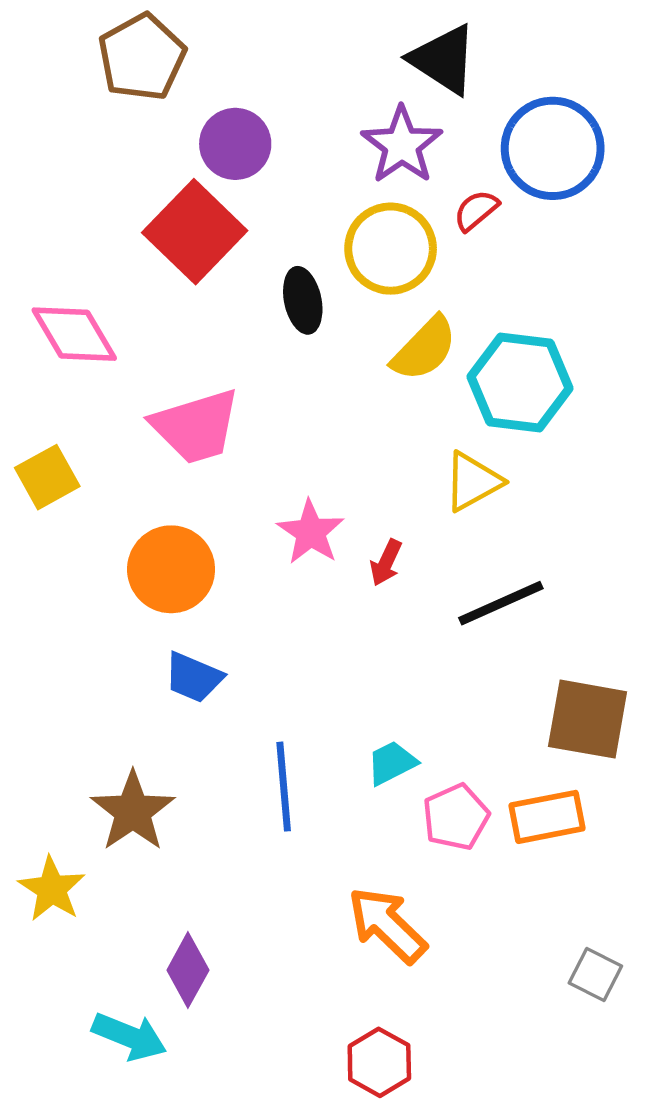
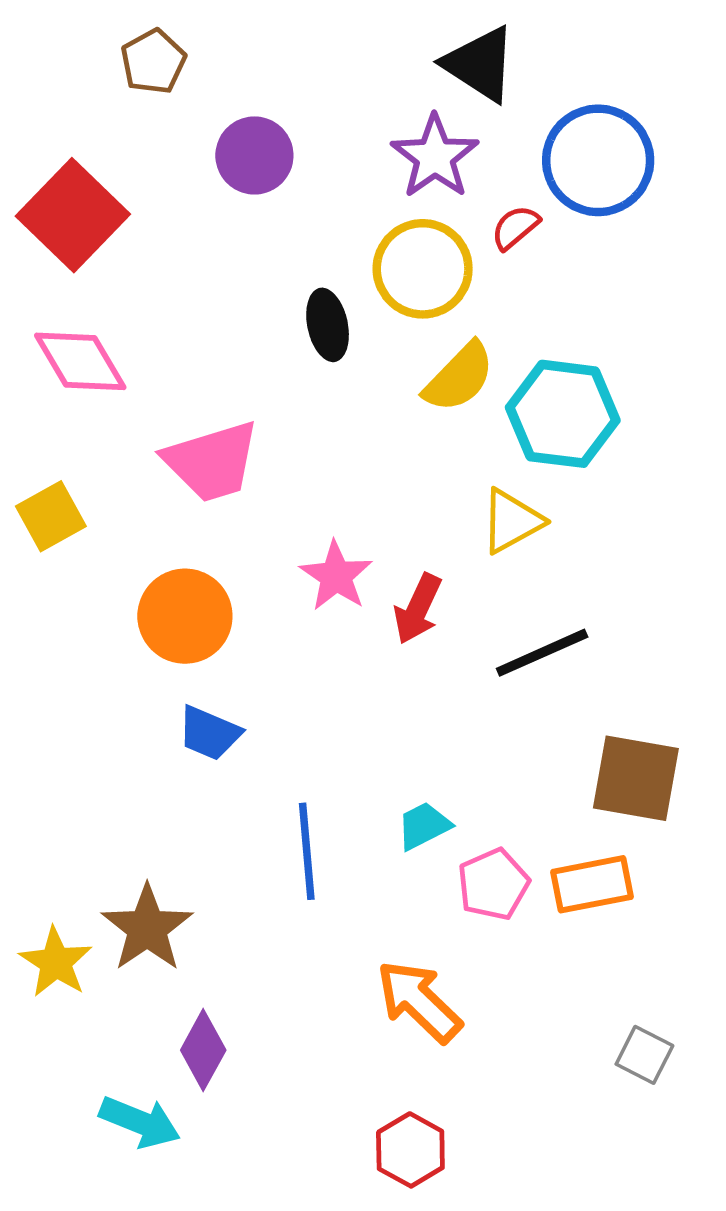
brown pentagon: (142, 57) -> (153, 62), size x0.7
red square: (195, 232) -> (73, 215), moved
red arrow: (386, 563) -> (418, 609), size x1.4
brown star: (133, 811) -> (147, 928), moved

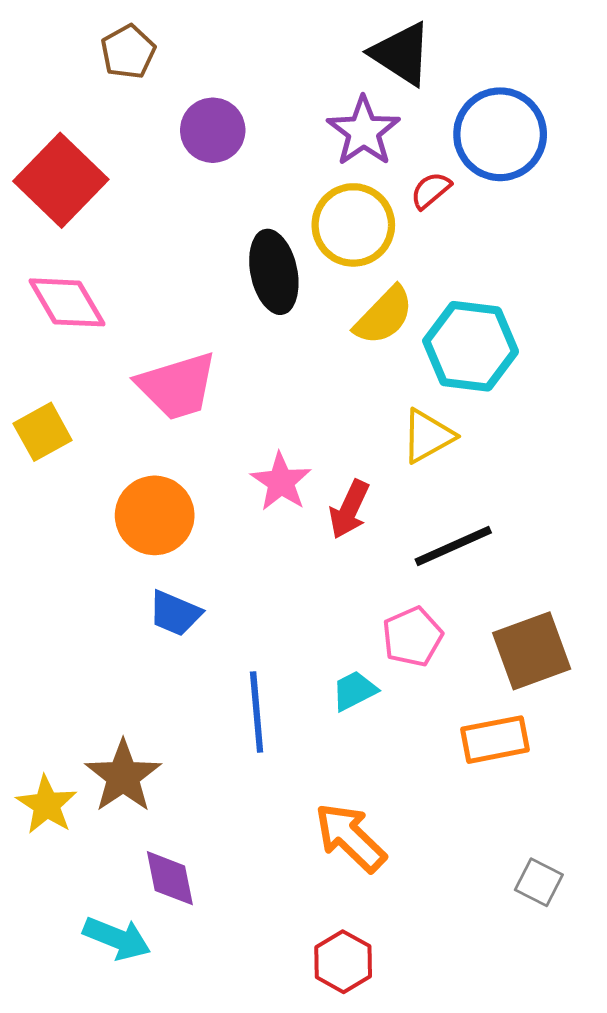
black ellipse: (328, 325) -> (274, 272), size x1.4
brown square: (636, 778) -> (532, 651), turned -30
pink pentagon: (493, 884) -> (412, 637), moved
purple diamond: (203, 1050) -> (170, 878), turned -40

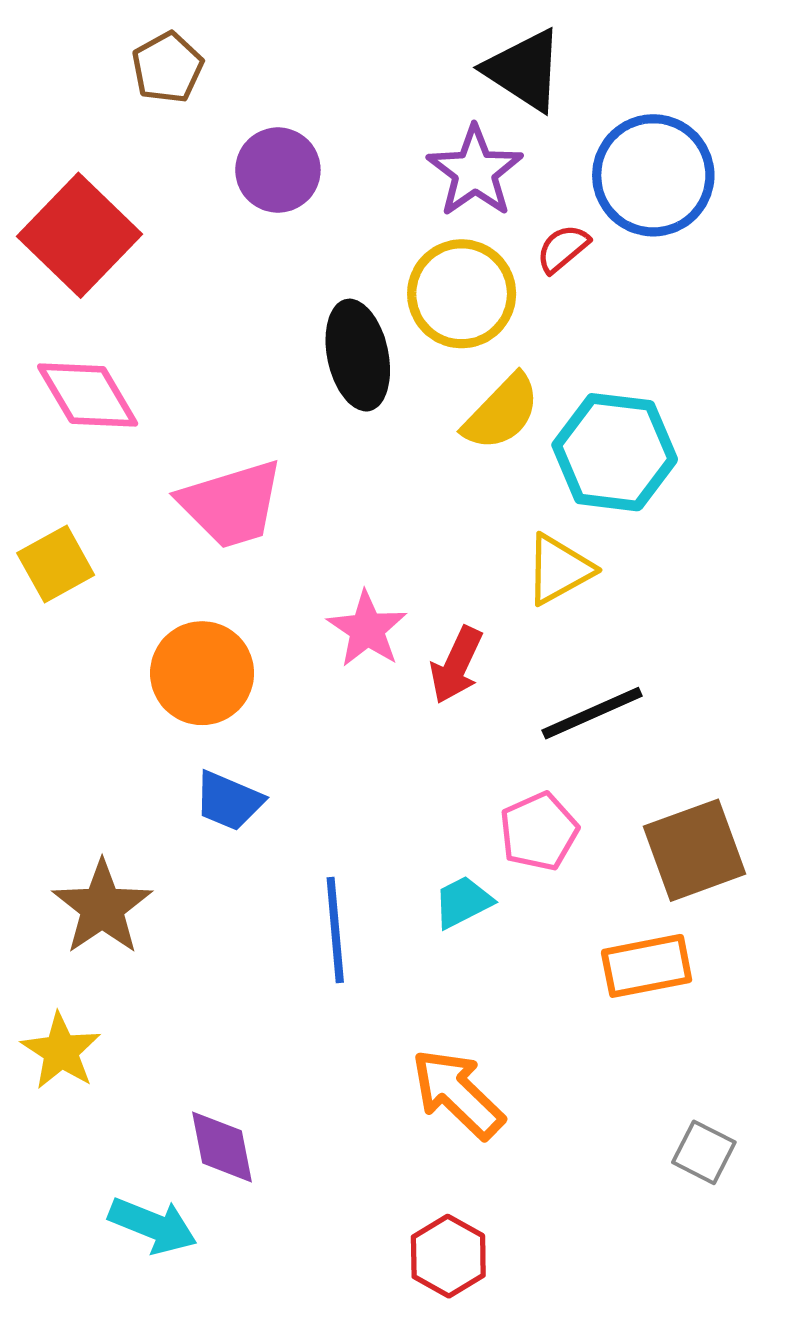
brown star: (123, 776) -> (102, 907), moved

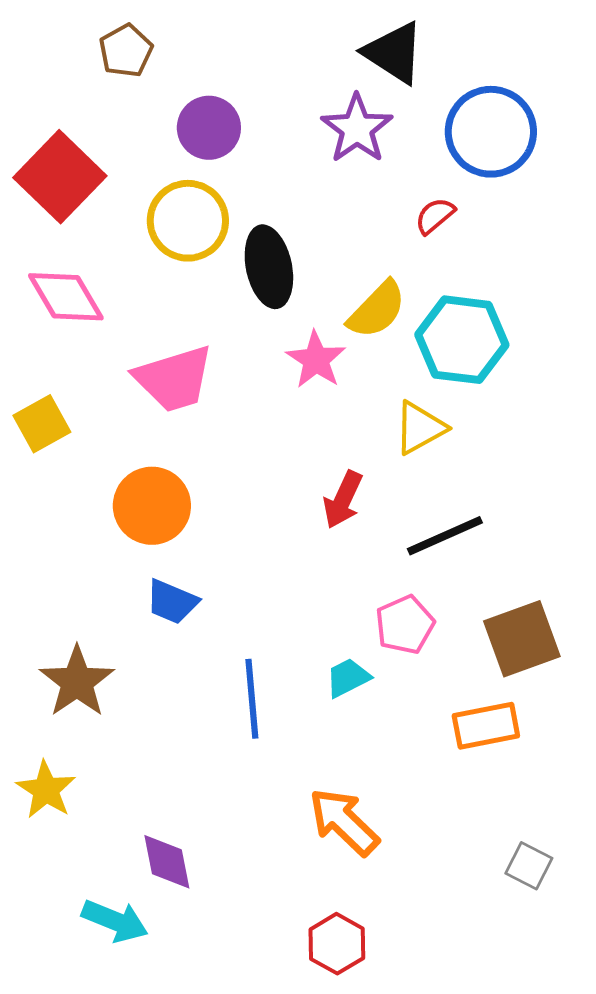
red semicircle: (563, 249) -> (435, 216), moved
yellow circle: (462, 294) -> (188, 221), moved
pink star: (367, 629) -> (316, 360), moved

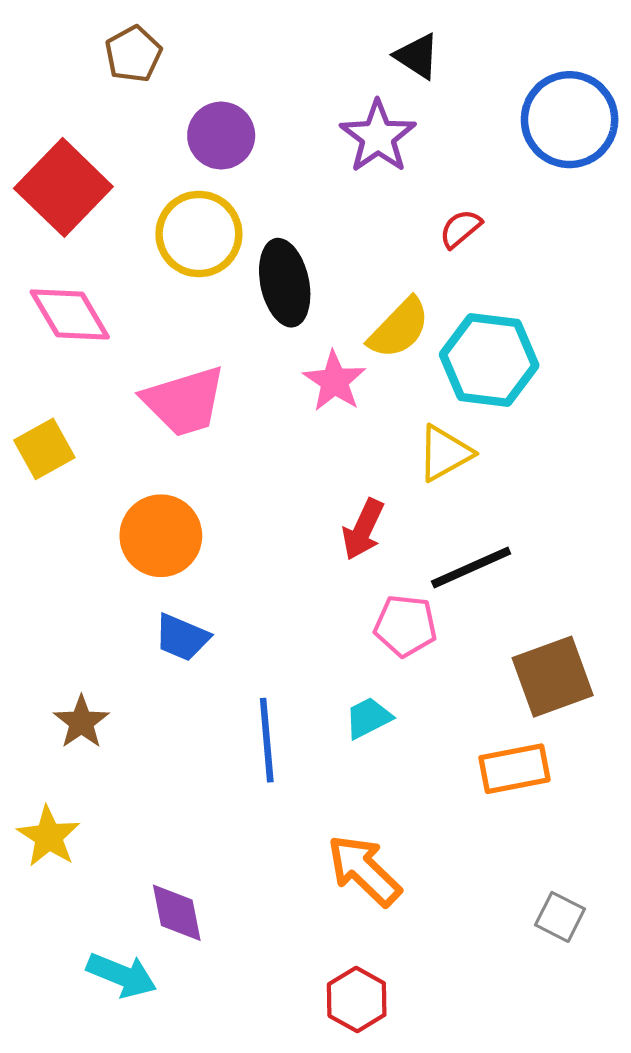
black triangle: (394, 53) -> (417, 56), size x0.7
blue circle: (491, 132) -> (570, 120), moved
pink pentagon: (405, 625) -> (405, 626), moved, turned 30
brown star: (77, 682) -> (81, 722), size x0.7

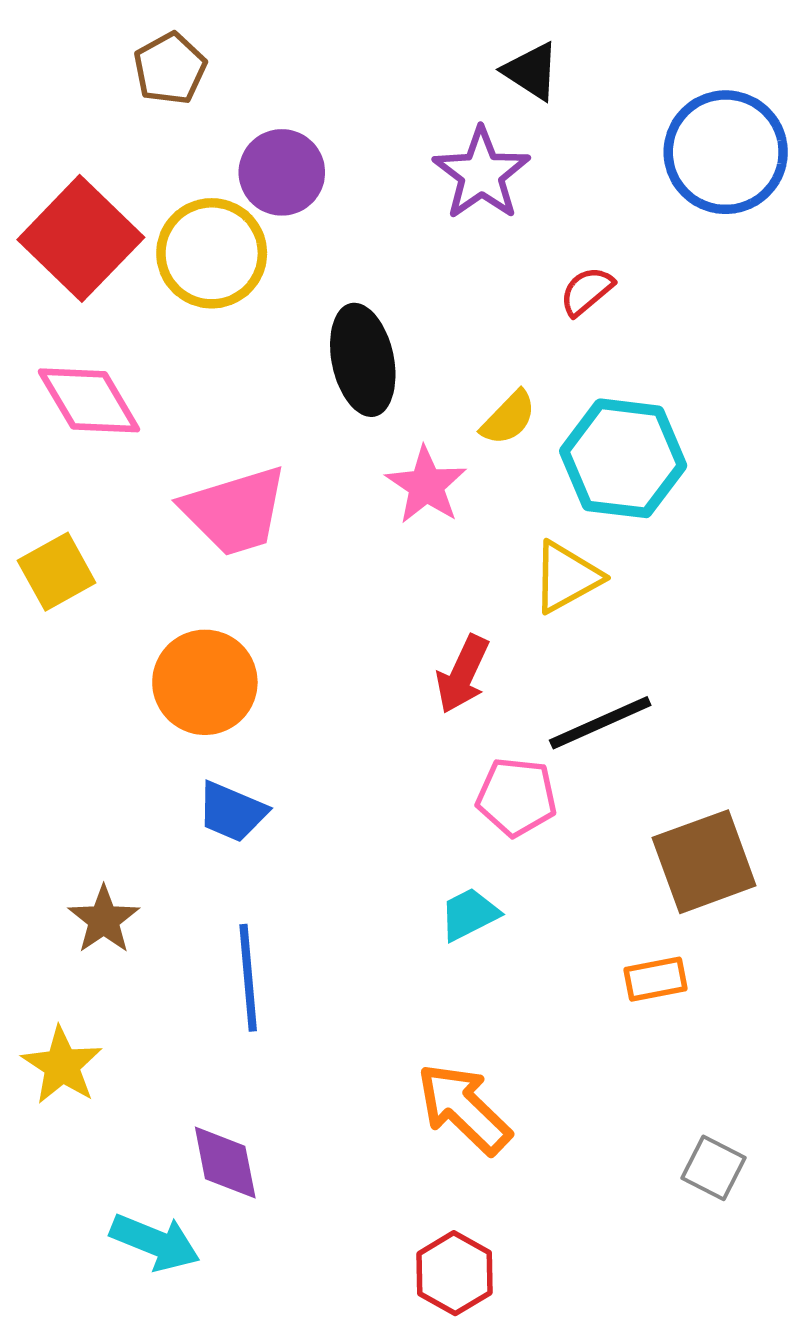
yellow circle: (199, 234) -> (212, 253), moved
yellow semicircle: (399, 328) -> (508, 418), size x0.7
blue line: (267, 740) -> (248, 978), moved
orange rectangle: (514, 769) -> (655, 979), size x0.7

